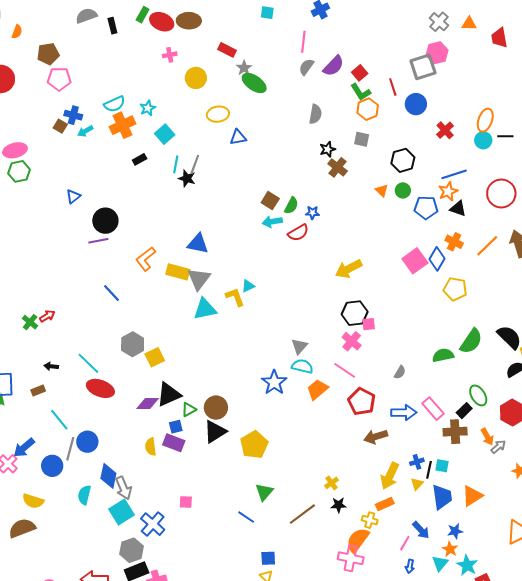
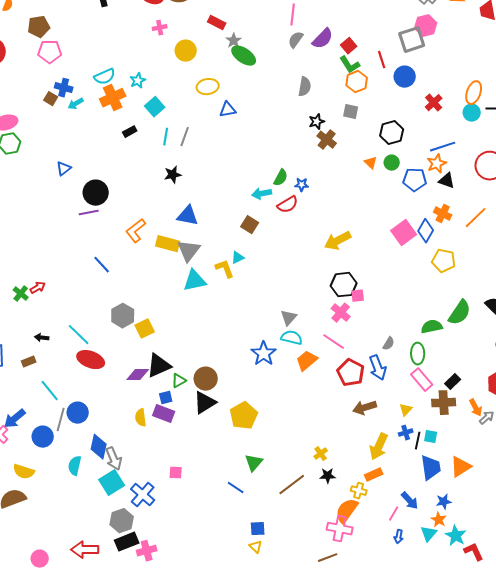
black star: (187, 178) -> (173, 175), moved, turned -30
brown square: (270, 201) -> (250, 225), moved
green ellipse: (478, 395) -> (418, 354), moved, turned 30
blue arrow: (404, 413) -> (378, 368), moved, turned 70
yellow triangle: (417, 484) -> (406, 410), moved

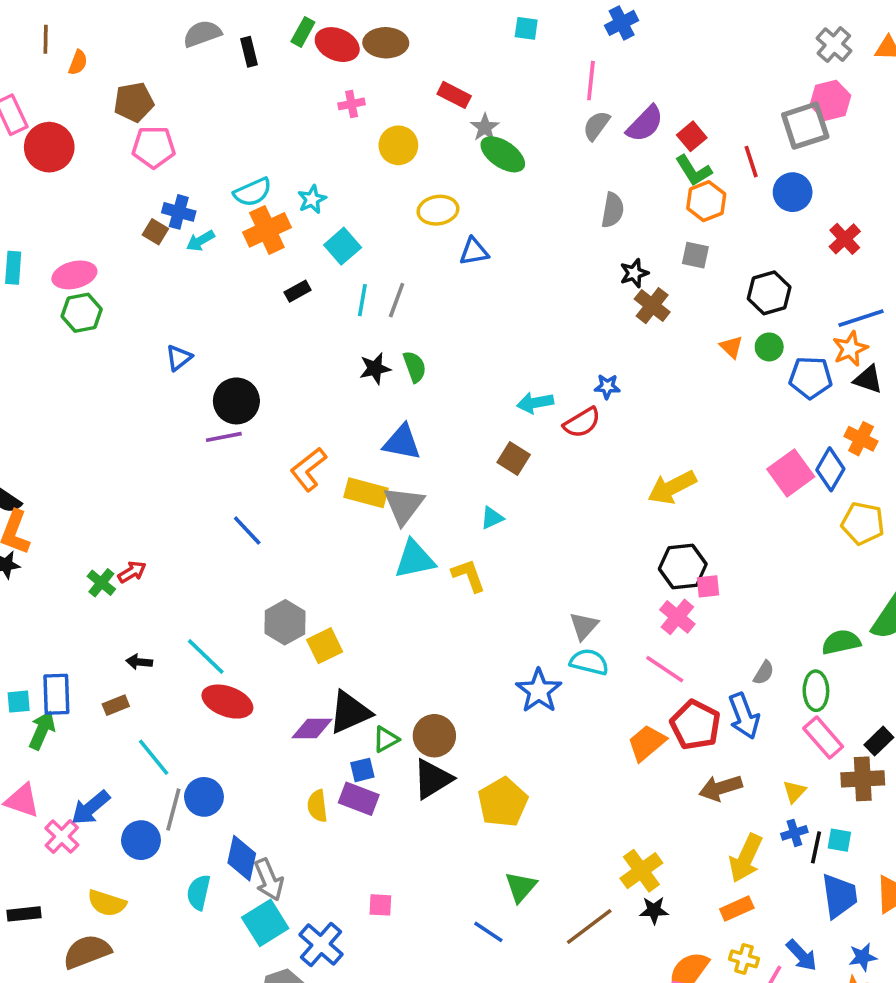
green semicircle: (281, 178) -> (415, 367), moved, turned -48
yellow L-shape: (225, 269) -> (469, 576), moved
orange trapezoid: (307, 361) -> (647, 743), moved
yellow cross: (321, 454) -> (641, 871), size x1.6
yellow cross: (359, 491) -> (744, 959), moved

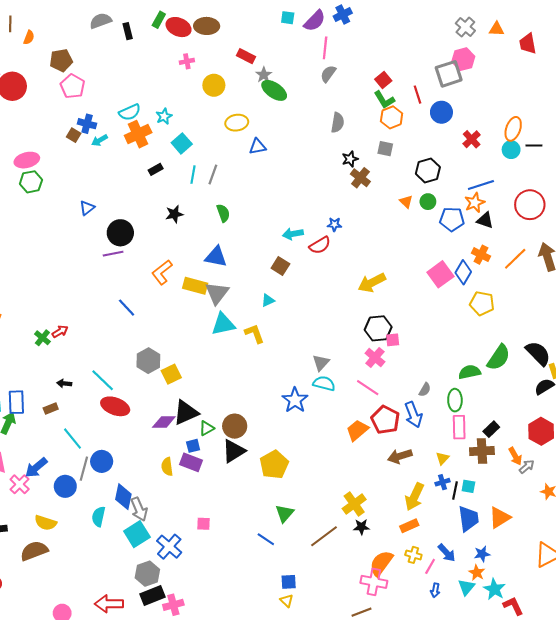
purple semicircle: (645, 124) -> (315, 21), moved
pink pentagon: (154, 147) -> (73, 86), turned 30
black star: (375, 369) -> (174, 214), moved
pink rectangle: (823, 738) -> (459, 427), turned 40

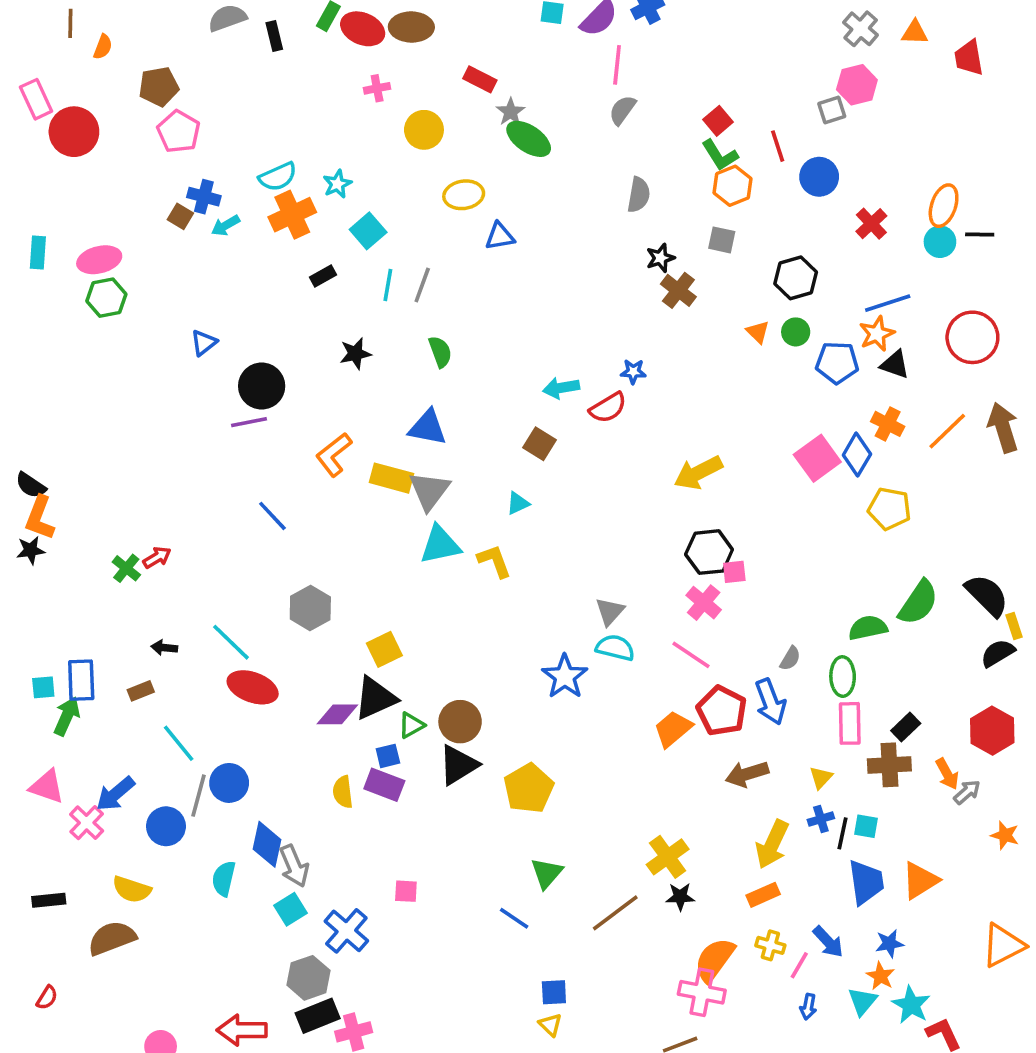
gray square: (449, 74) -> (832, 110), size x0.6
yellow square: (171, 374) -> (384, 649), moved
cyan square: (137, 534) -> (290, 909), size x0.7

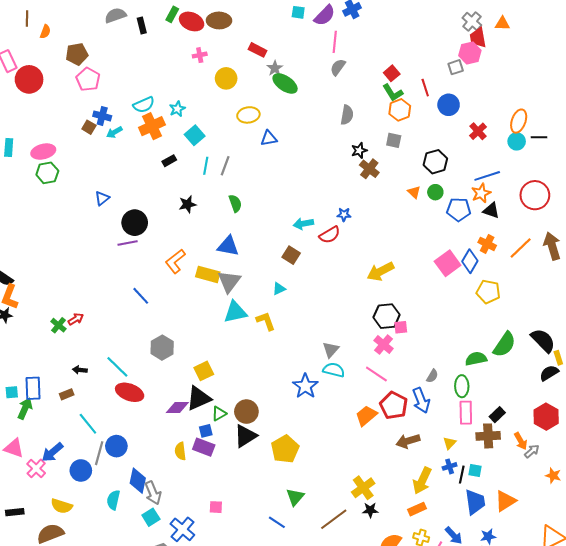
red trapezoid: (969, 58) -> (478, 38), moved

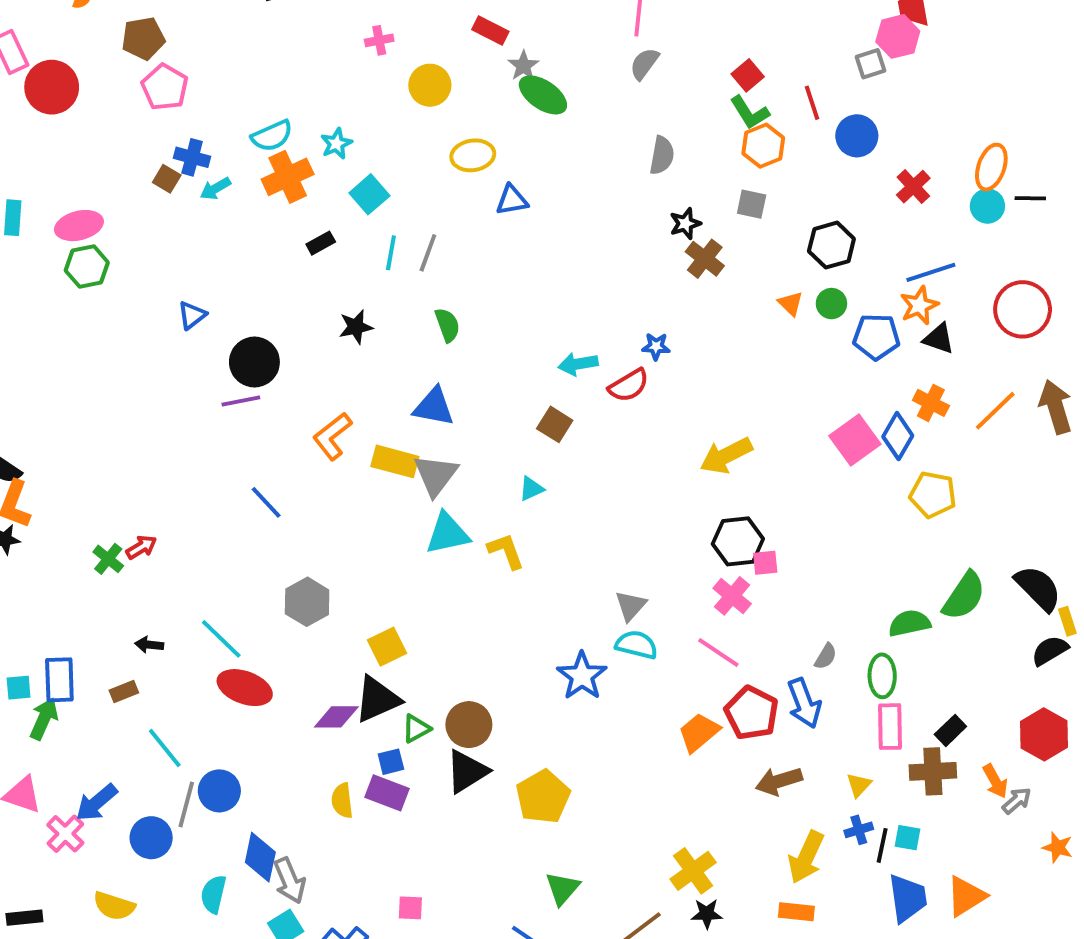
orange rectangle: (417, 509) -> (796, 912), turned 30

